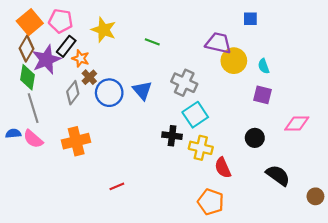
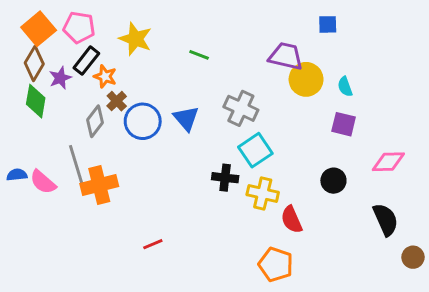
purple star: (46, 60) -> (60, 78), size x0.6
gray line: (33, 108) -> (76, 165), moved
black semicircle: (278, 175) -> (386, 220), moved, turned 30

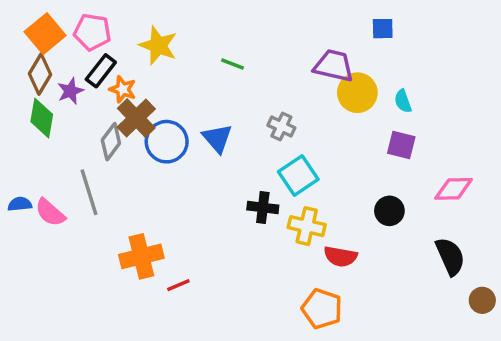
brown cross: (117, 101) -> (136, 118), size x1.6
gray cross: (241, 108) -> (281, 126), size x0.7
orange cross: (99, 185) -> (141, 256), moved
red semicircle: (292, 220) -> (340, 256), turned -56

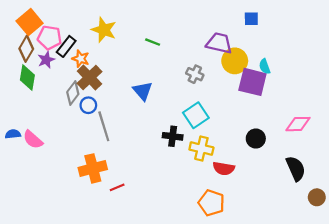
pink pentagon: (92, 32) -> (50, 38), moved
gray cross: (281, 126) -> (195, 74), moved
blue circle: (167, 142) -> (88, 105), moved, size x0.6
purple square: (401, 145) -> (252, 82), moved, size x1.5
gray line: (89, 192) -> (104, 126), moved

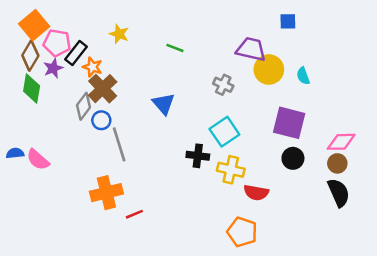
yellow star: (104, 30) -> (119, 34), size x0.7
purple square: (252, 82) -> (289, 123), moved
brown circle: (317, 197) -> (337, 163), moved

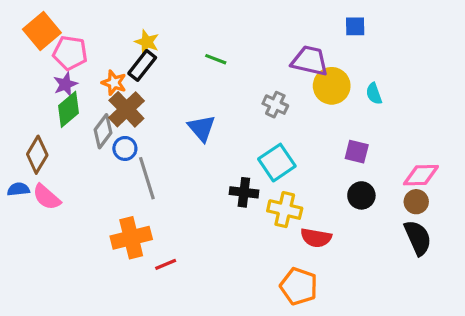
black rectangle: (76, 53) -> (142, 65), moved
brown diamond: (30, 56) -> (37, 155), moved
green diamond: (32, 89) -> (69, 109), moved, turned 40
purple square: (289, 123) -> (357, 152), size x0.6

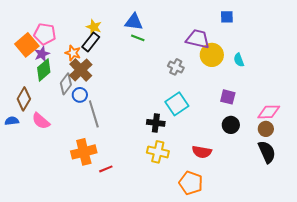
orange square: (42, 31) -> (27, 45), moved
blue triangle: (202, 128) -> (134, 22), moved, turned -42
pink semicircle: (47, 197) -> (41, 121), moved
yellow cross: (285, 210) -> (158, 152), moved

